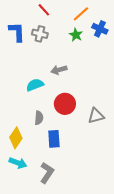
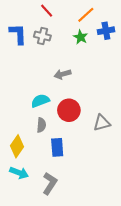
blue cross: (100, 29) -> (106, 31), turned -35
cyan semicircle: (35, 85) -> (40, 101), moved

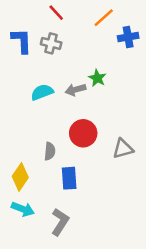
green star: (81, 37) -> (97, 78), moved
cyan semicircle: (40, 101) -> (42, 92), moved

